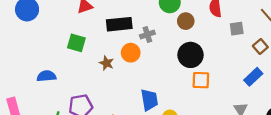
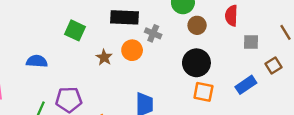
gray cross: (147, 35) -> (153, 33), turned 32
blue rectangle: (253, 77) -> (246, 85), moved

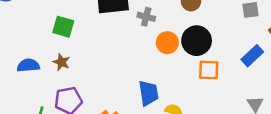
orange circle: (132, 50) -> (167, 43), moved
brown star: (104, 57) -> (61, 62), moved

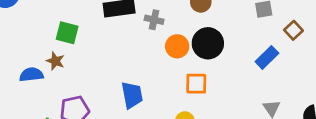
brown star: (61, 62) -> (55, 61), moved
orange square: (209, 70) -> (196, 84), moved
blue trapezoid: (149, 93) -> (132, 95), moved

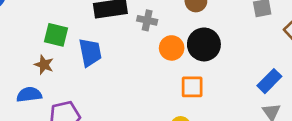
blue rectangle: (267, 57) -> (269, 81), moved
blue semicircle: (31, 75) -> (29, 95), moved
blue trapezoid: (132, 95) -> (90, 52), moved

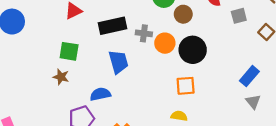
orange circle: (172, 48) -> (165, 43), moved
blue trapezoid: (90, 52) -> (118, 62), moved
blue semicircle: (29, 95) -> (100, 94), moved

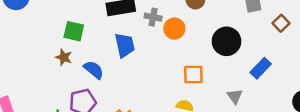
black circle: (193, 50) -> (226, 41), moved
blue semicircle: (100, 94) -> (94, 70), moved, turned 48
gray triangle: (253, 102) -> (235, 96), moved

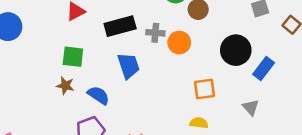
blue rectangle: (261, 68) -> (264, 69), moved

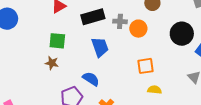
orange square: (204, 89) -> (146, 66), moved
blue semicircle: (98, 95) -> (91, 79), moved

